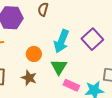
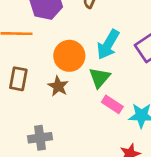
orange circle: (34, 54) -> (69, 56), size x1.5

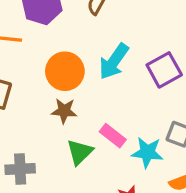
green triangle: (100, 78) -> (80, 152), moved
brown star: (58, 86) -> (64, 111), moved, turned -30

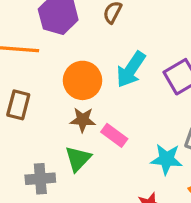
pink rectangle: (113, 136) -> (114, 135), moved
green triangle: (80, 152) -> (78, 159), moved

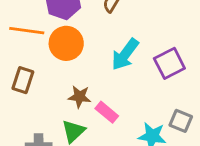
orange circle: (83, 80) -> (66, 43), moved

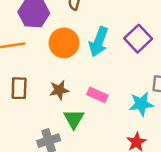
orange circle: (66, 43) -> (64, 43), moved
brown star: (79, 97) -> (59, 90), moved

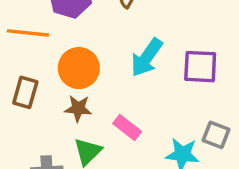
purple square: (138, 39) -> (200, 67), turned 32
orange circle: (64, 43) -> (79, 68), moved

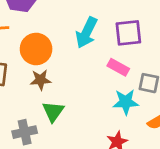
pink rectangle: (127, 128) -> (118, 67), moved

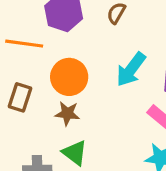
green triangle: (53, 112) -> (75, 153), turned -40

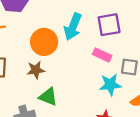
orange circle: (69, 77) -> (44, 42), moved

